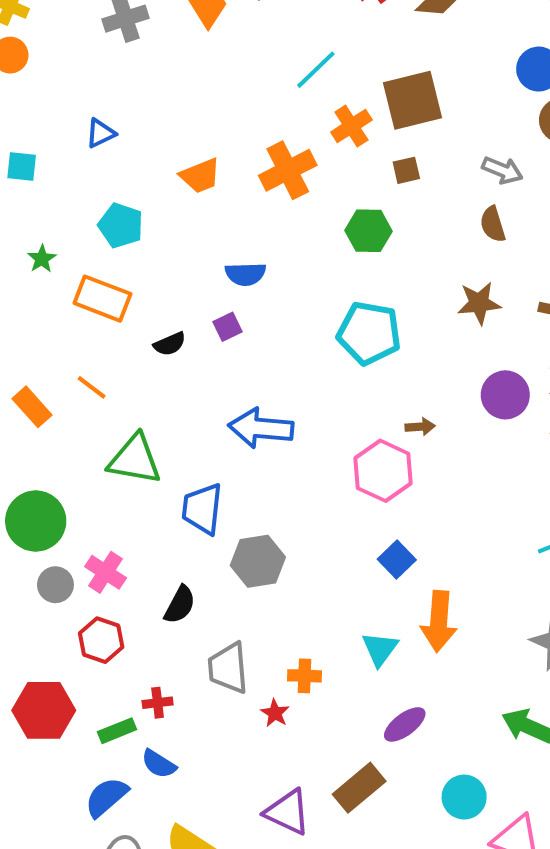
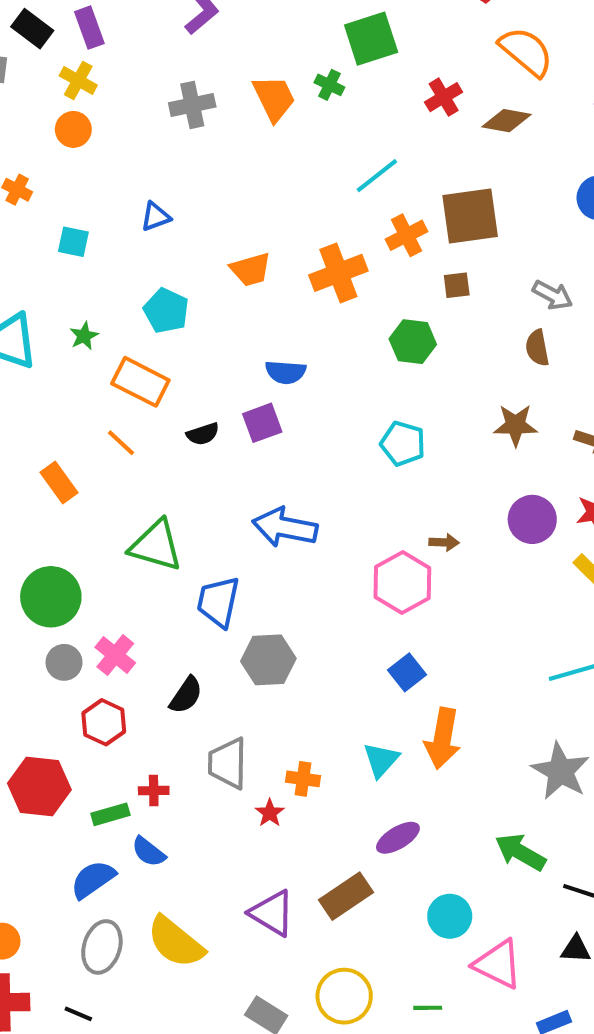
purple square: (228, 327) -> (262, 423), size x1.4
cyan pentagon: (369, 333) -> (403, 444), size x0.7
orange line: (92, 387) -> (121, 443), moved

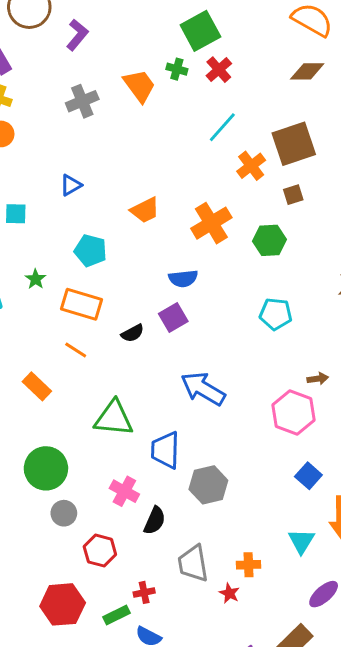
red cross: (444, 97) -> (219, 70), moved
orange cross: (338, 273) -> (211, 223), moved
blue arrow: (285, 527) -> (203, 389), turned 30
pink cross: (115, 655) -> (124, 491), moved

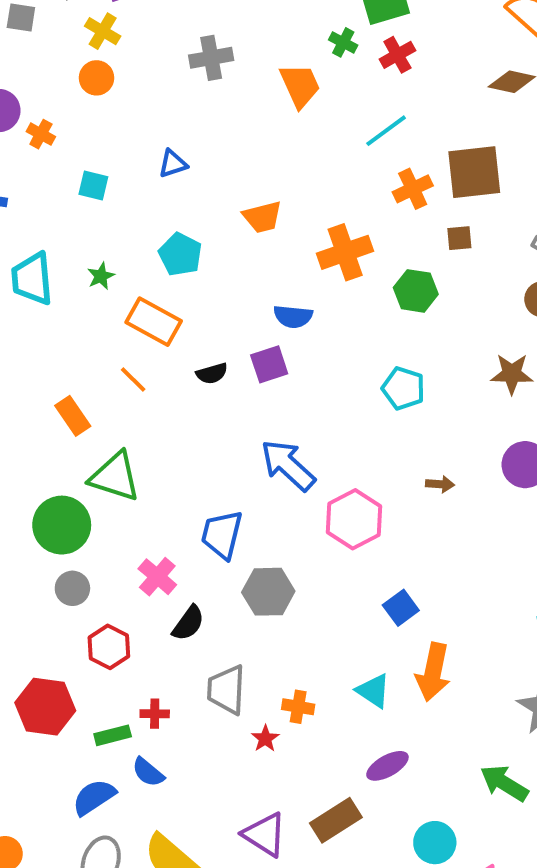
orange trapezoid: (139, 86) -> (300, 86), moved
pink hexagon: (293, 413) -> (354, 519), moved
green triangle: (114, 418) -> (115, 477), moved
cyan triangle: (301, 541) -> (373, 691), turned -40

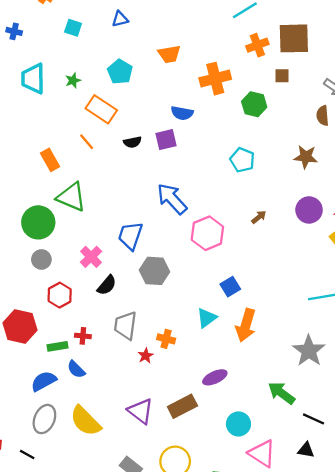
brown arrow: (440, 484) -> (259, 217), turned -49
cyan triangle: (373, 691) -> (207, 318), moved, turned 45

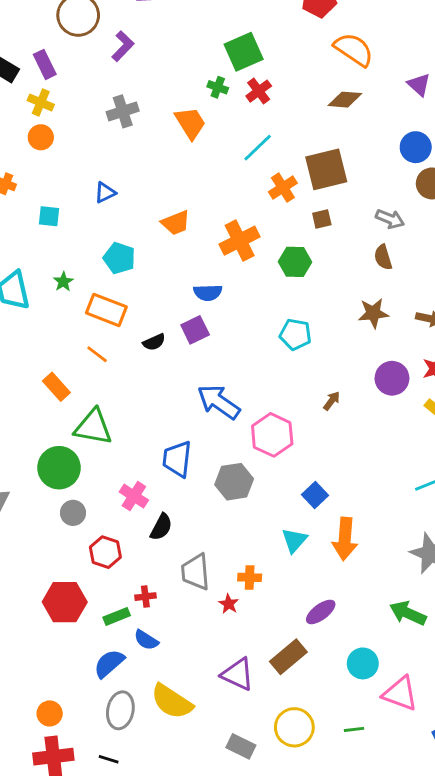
gray hexagon: (154, 271) -> (234, 482), moved

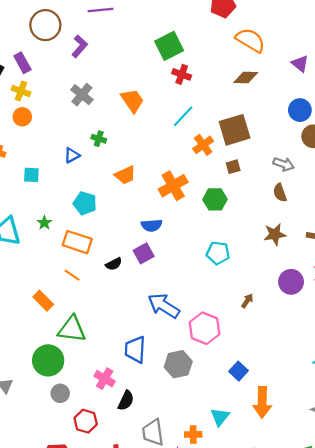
green cross: (218, 87) -> (99, 139), moved
red cross: (259, 91) -> (182, 74), turned -30
gray cross: (123, 111) -> (82, 95), turned -30
cyan triangle: (294, 540) -> (220, 417), moved

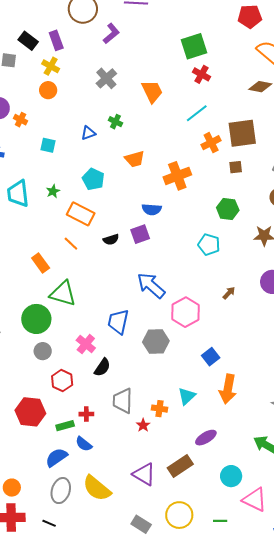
green hexagon: (215, 199) -> (228, 209), moved

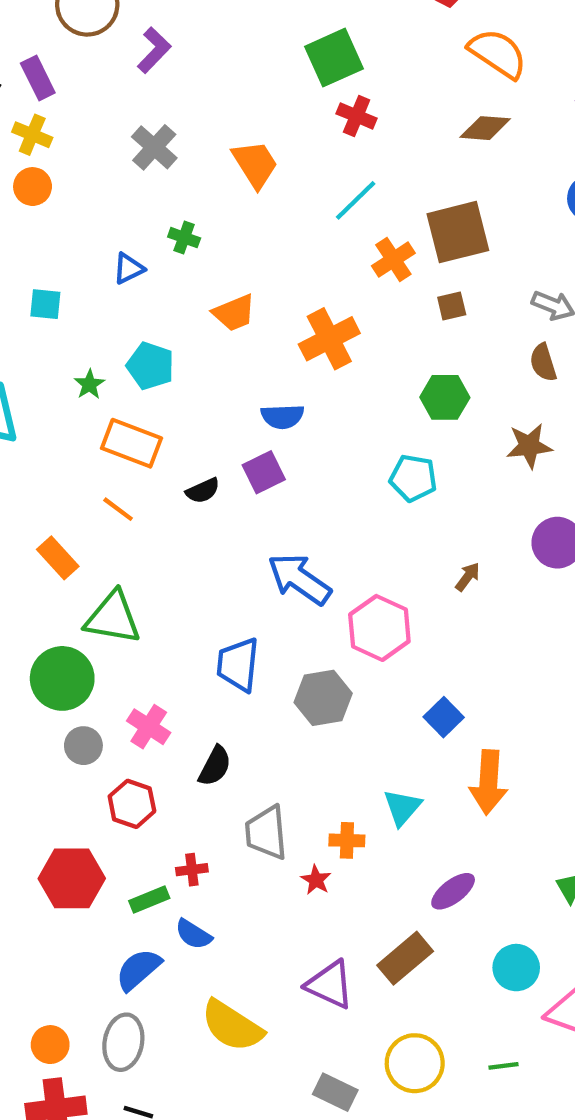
green star: (53, 191) -> (89, 384), moved
pink cross: (86, 344) -> (149, 727), moved
gray ellipse: (61, 491) -> (123, 1042), moved

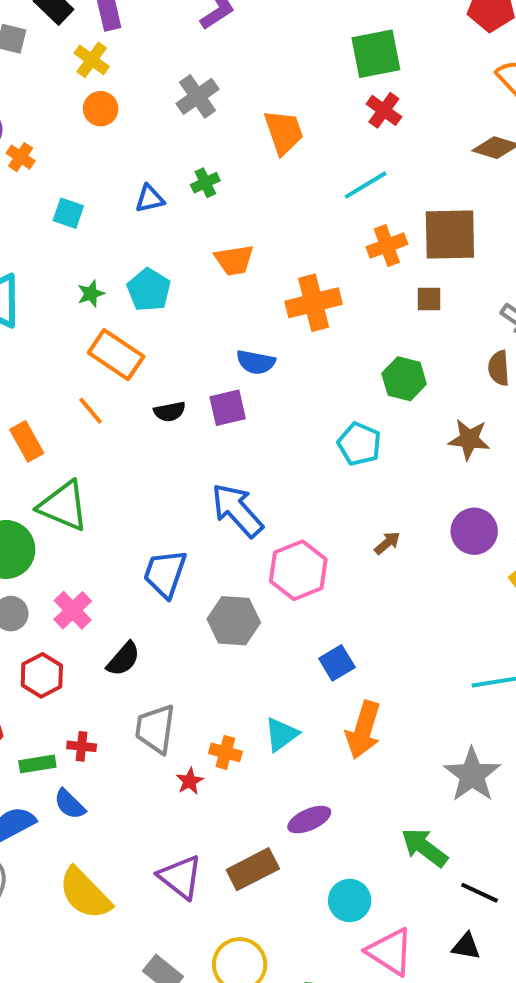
orange circle: (33, 187) -> (101, 109), moved
green cross: (184, 238) -> (205, 183), turned 32

